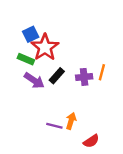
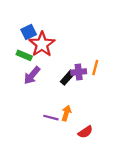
black rectangle: (57, 76) -> (67, 78), moved
purple arrow: (34, 81) -> (32, 75), turned 96

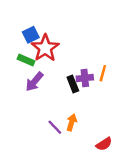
black rectangle: (67, 78) -> (73, 84), turned -64
purple line: (51, 118) -> (55, 127), turned 32
red semicircle: (85, 132) -> (104, 144), moved

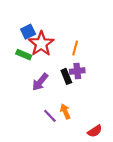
orange line: (103, 73) -> (75, 48), moved
purple arrow: (34, 82) -> (40, 82), moved
orange arrow: (72, 122) -> (65, 111), turned -40

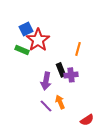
orange line: (75, 48) -> (78, 49), moved
purple cross: (77, 71) -> (71, 75), moved
purple arrow: (40, 82) -> (46, 81), moved, turned -30

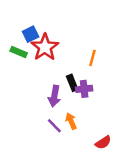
green rectangle: (22, 50) -> (19, 52), moved

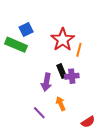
red star: (45, 47) -> (63, 40), moved
green rectangle: (19, 52) -> (16, 45), size x1.5
purple line: (54, 126) -> (39, 113), moved

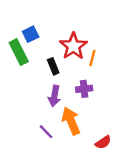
green rectangle: (16, 45) -> (19, 52), turned 40
black rectangle: (62, 71) -> (53, 66), moved
orange arrow: (61, 104) -> (71, 121), size x1.6

